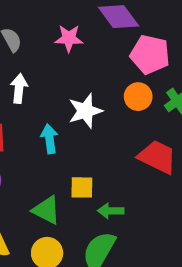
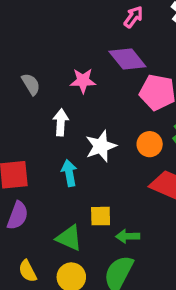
white arrow: (19, 88) -> (61, 122), moved
orange circle: (138, 97) -> (150, 144), moved

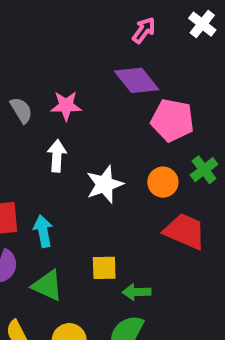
pink star: (83, 81) -> (66, 106), moved
cyan arrow: (69, 173) -> (43, 231), moved
green triangle: (69, 238) -> (47, 286), moved

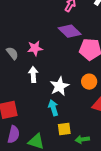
cyan arrow: (43, 231) -> (53, 108), moved

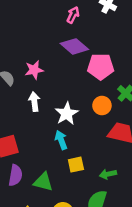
green arrow: (82, 139) -> (108, 174), moved

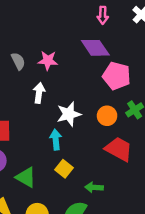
pink arrow: (73, 15) -> (103, 15), turned 140
yellow square: (76, 165) -> (64, 169), turned 35

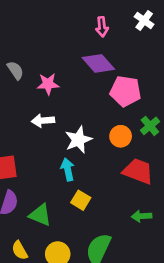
gray semicircle: (18, 61) -> (15, 70), moved
white arrow: (39, 93) -> (43, 121), turned -96
green arrow: (94, 187) -> (142, 216), moved

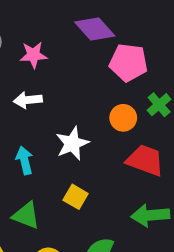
white star: (78, 140) -> (72, 143), moved
cyan arrow: (68, 169) -> (24, 160), moved
green arrow: (142, 216) -> (150, 215), size x1.5

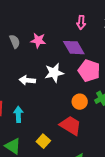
pink star: (33, 55) -> (38, 40), moved
white star: (72, 143) -> (54, 73), moved
red trapezoid: (145, 160) -> (70, 125), moved

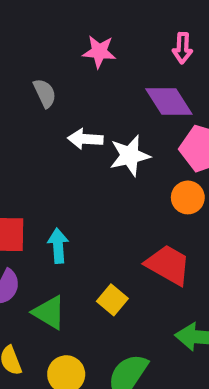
pink star: (38, 40) -> (99, 52), moved
white arrow: (27, 80) -> (85, 139), moved
orange circle: (80, 102) -> (188, 197), moved

